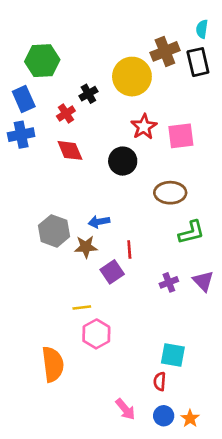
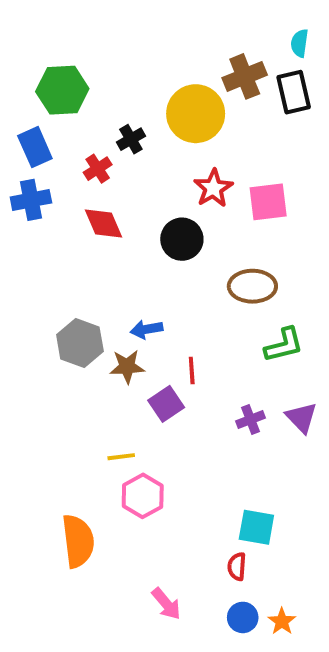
pink arrow: (125, 409) -> (166, 604), moved

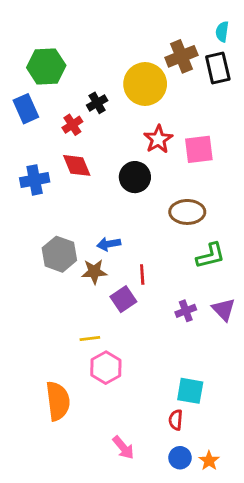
blue cross: (31, 200) -> (35, 180), moved

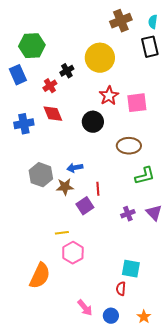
brown cross: (181, 56) -> (121, 21), moved
orange semicircle: (58, 401) -> (40, 276), turned 32
blue circle: (180, 458) -> (111, 316), moved

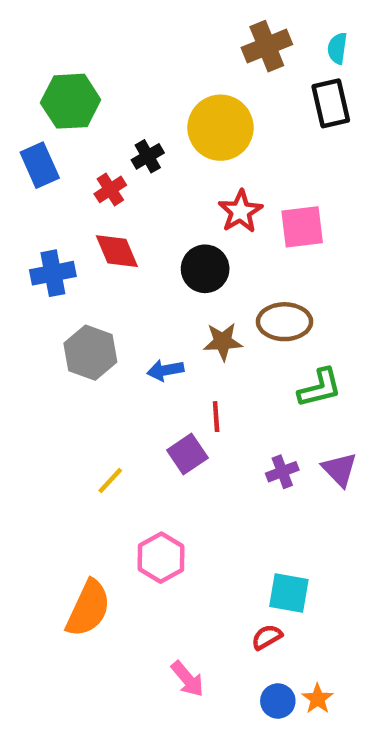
gray hexagon: (41, 175) -> (90, 353), moved
brown star: (65, 187) -> (223, 342), moved
yellow line: (62, 233) -> (110, 480), moved, turned -40
red semicircle: (121, 289) -> (267, 637), turned 56
blue circle: (111, 316) -> (278, 701), moved

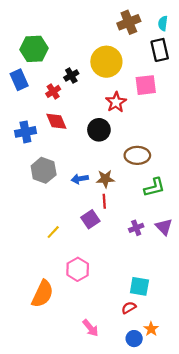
pink square: (302, 227) -> (146, 85), moved
brown star: (223, 342) -> (105, 179), moved
orange star: (318, 699) -> (151, 329), moved

